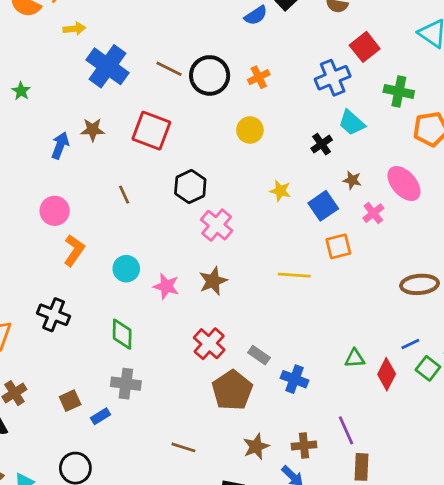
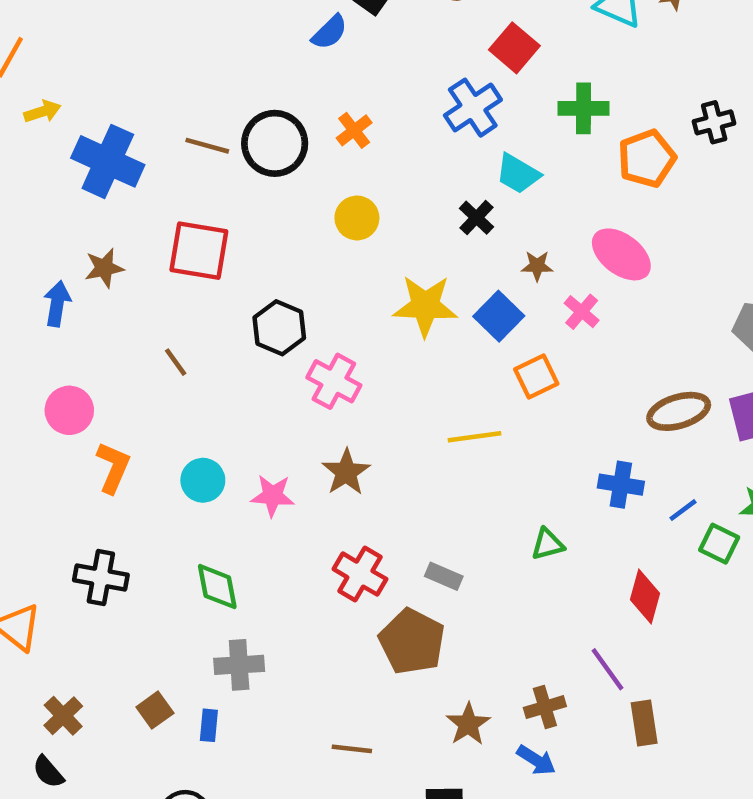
yellow star: (280, 191) -> (425, 306), size x1.8
green triangle: (355, 358) -> (548, 544), moved
red diamond: (387, 374) -> (645, 596), moved
blue cross: (294, 379) -> (621, 485), moved
blue rectangle: (101, 416) -> (209, 725), turned -42

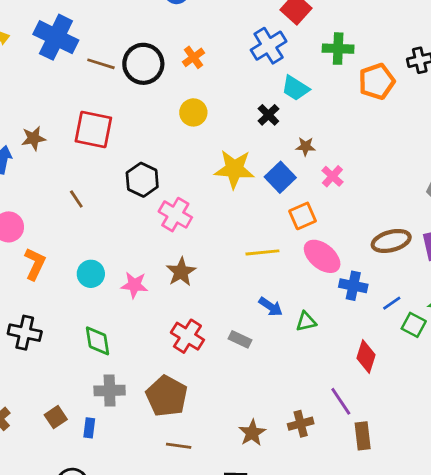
blue cross: (108, 161) -> (56, 37), moved
pink ellipse: (621, 254) -> (322, 256), moved
brown pentagon: (412, 642) -> (167, 396), moved
blue arrow: (536, 760) -> (271, 307), moved

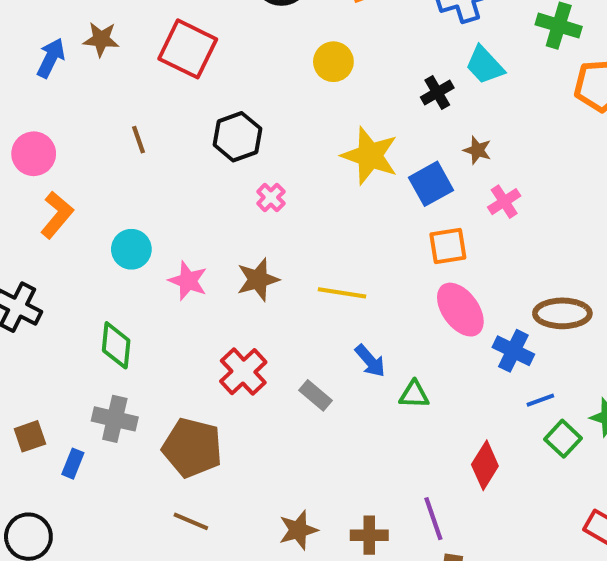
pink cross: (175, 215) -> (271, 197), size x0.6
yellow line: (262, 252) -> (342, 293), moved
blue cross: (353, 286) -> (513, 351), moved
brown pentagon: (167, 396) -> (192, 448), turned -30

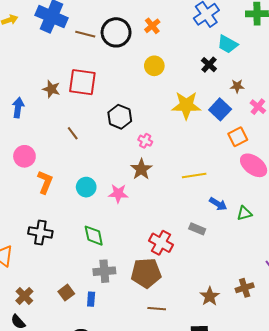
brown star: (101, 39) -> (51, 89), moved, turned 30
brown star: (258, 280) -> (141, 169), moved
red cross: (243, 372) -> (161, 243), moved

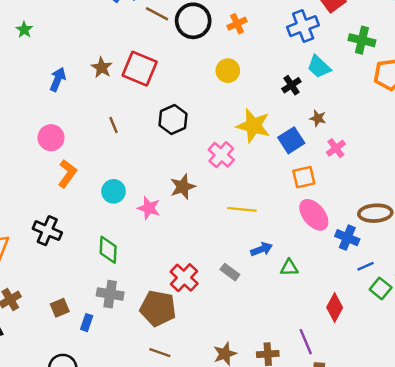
pink cross: (145, 141) -> (221, 155), moved, size x1.5
blue arrow: (218, 204) -> (262, 249), turned -66

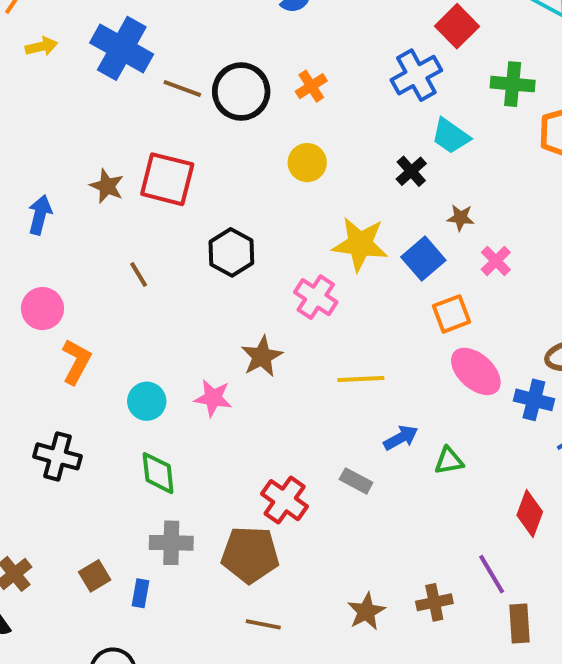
cyan circle: (114, 191) -> (147, 401), moved

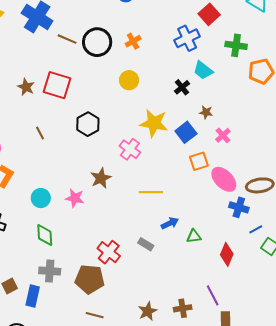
pink ellipse: (476, 371) -> (224, 179), moved
red diamond: (530, 514) -> (227, 254), moved
blue rectangle: (140, 593) -> (33, 296), size x1.5

